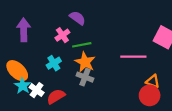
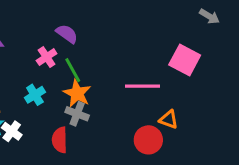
green line: (82, 45) -> (73, 70), turned 72
red circle: (150, 95) -> (148, 140), moved
red semicircle: (56, 96) -> (60, 140), moved, turned -60

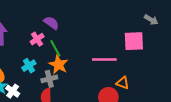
gray arrow: (209, 16) -> (151, 20), moved
pink square: (185, 60) -> (134, 41), turned -30
gray cross: (77, 114) -> (49, 79), moved, turned -35

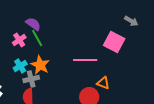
pink square: (134, 41) -> (114, 42), turned 30
green line: (55, 48) -> (37, 38), moved
cyan cross: (29, 66) -> (20, 66), moved

